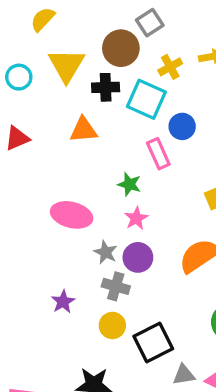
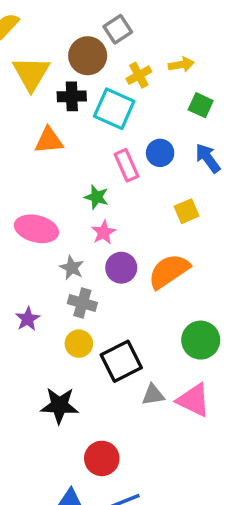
blue circle: (182, 126) -> (160, 153), moved
purple circle: (138, 257) -> (121, 268), moved

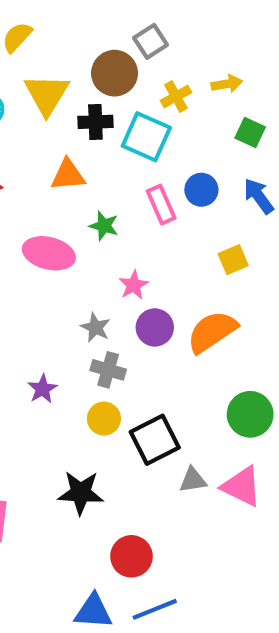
green star: (97, 197) -> (104, 226), moved
pink ellipse: (36, 229) -> (49, 253), moved

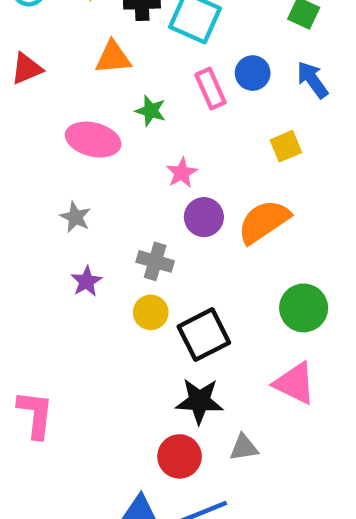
gray star: (95, 327) -> (75, 217), moved
gray triangle: (193, 480) -> (244, 448), moved
black star: (81, 493) -> (199, 401), moved

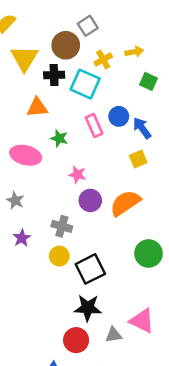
blue arrow: (312, 80) -> (142, 128), moved
pink star: (182, 173) -> (77, 175), turned -30
pink triangle: (295, 383) -> (142, 321), moved

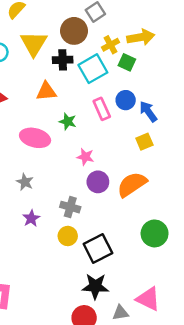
yellow arrow: (134, 52) -> (141, 37), size x1.5
green square: (148, 81) -> (127, 62), moved
cyan square: (85, 84) -> (93, 69), turned 36

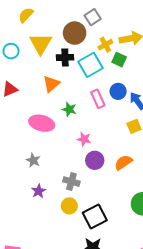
orange triangle: (46, 91) -> (51, 84), turned -36
orange semicircle: (132, 184) -> (123, 162), size x0.7

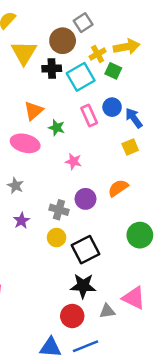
orange triangle: (51, 84) -> (34, 111), moved
purple circle: (95, 160) -> (86, 199), moved

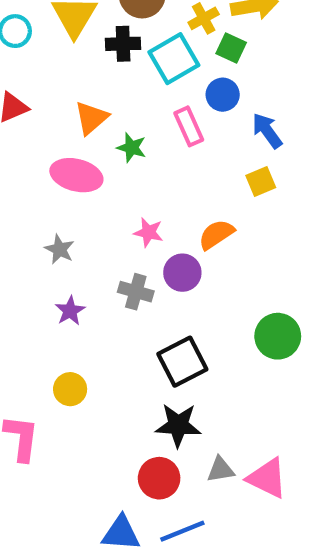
blue circle: (112, 107) -> (223, 95), moved
pink star: (73, 161) -> (148, 232), moved
orange semicircle: (118, 188) -> (216, 234), moved
yellow circle: (57, 238) -> (70, 389), moved
pink triangle: (134, 298) -> (267, 478), moved

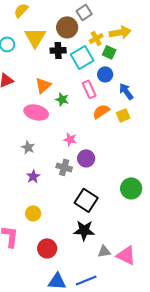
orange semicircle: (216, 234) -> (101, 111), moved
black square: (182, 362) -> (86, 200), turned -30
red circle: (159, 478) -> (47, 248), moved

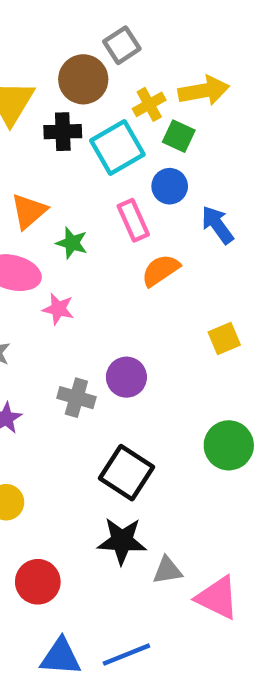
yellow square: (123, 115) -> (224, 338), moved
pink star: (70, 139) -> (58, 309), moved
gray triangle: (104, 251) -> (167, 570), moved

